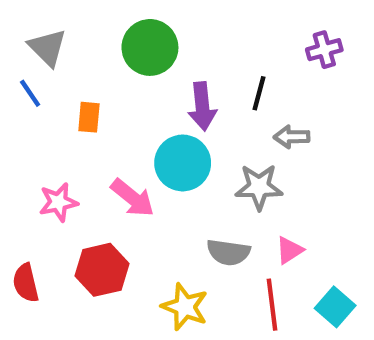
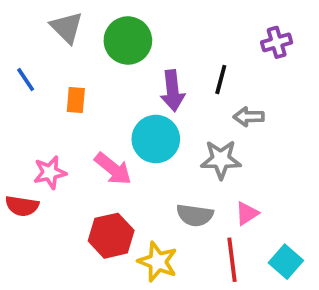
gray triangle: (48, 47) -> (67, 27), moved
red hexagon: (102, 270) -> (111, 236), moved
red semicircle: (26, 283) -> (22, 206), moved, turned -68

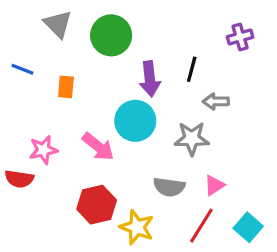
blue line: (26, 80) -> (22, 69), turned -35
red line: (232, 260) -> (201, 226), turned 39

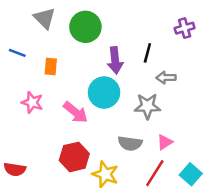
pink star: (43, 150) -> (32, 102), moved, turned 30
red semicircle: (19, 179) -> (15, 169), moved

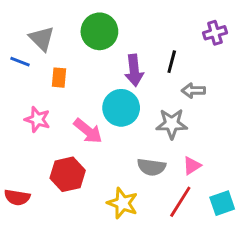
gray triangle: (45, 18) -> (42, 39), moved
red hexagon: (74, 157) -> (68, 174), moved
cyan square: (191, 174) -> (222, 203), turned 30

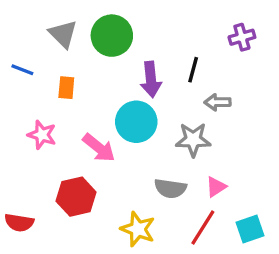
gray triangle: (42, 39) -> (63, 34), moved

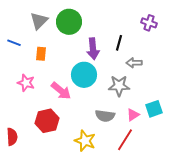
gray triangle: (63, 34) -> (39, 21), turned 30
purple cross: (242, 37) -> (149, 23), turned 35
red semicircle: (19, 223) -> (12, 137), turned -102
cyan square: (250, 229) -> (154, 109), moved

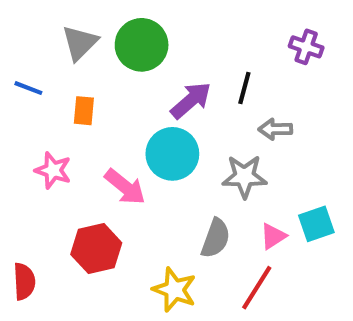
purple arrow: (93, 49) -> (191, 100), turned -125
gray semicircle: (105, 116) -> (216, 238), turned -78

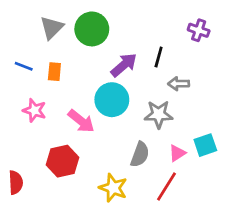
blue line: (28, 88) -> (24, 66), moved

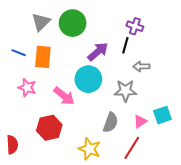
purple cross: (199, 30) -> (135, 26), moved
orange rectangle: (54, 72) -> (43, 57), size x1.5

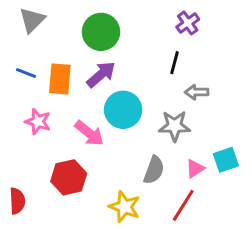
gray triangle: (41, 22) -> (32, 20), moved
purple cross: (135, 26) -> (188, 23), moved, turned 35
purple arrow: (98, 52) -> (101, 74), moved

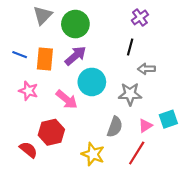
gray triangle: (32, 20) -> (43, 15), moved
red semicircle: (17, 201) -> (28, 150), moved, turned -48

